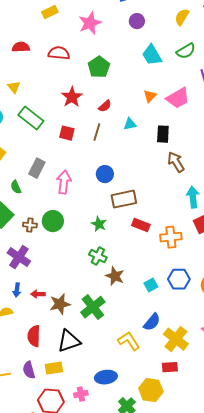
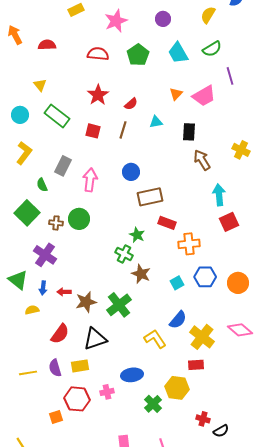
red semicircle: (59, 53) -> (98, 54), moved
green pentagon: (99, 67) -> (138, 55), moved
green star: (99, 224) -> (137, 235), moved
orange cross: (171, 237) -> (189, 244), moved
red semicircle: (34, 336) -> (60, 334), turned -145

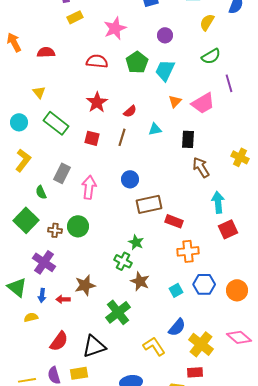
purple circle: (163, 19) -> (165, 35), moved
cyan trapezoid: (178, 53) -> (165, 70), moved, turned 55
red rectangle: (167, 223) -> (174, 221), moved
brown star: (86, 302) -> (85, 285), moved

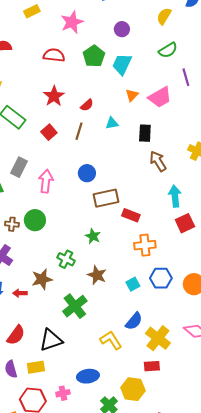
red square: (92, 138) -> (49, 132), turned 35
green cross: (123, 261) -> (66, 259), moved

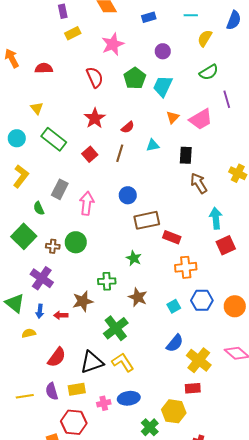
red semicircle: (54, 55) -> (95, 77), turned 60
green cross: (66, 259) -> (107, 281), turned -30
yellow L-shape: (111, 340) -> (123, 362), moved
pink cross: (63, 393) -> (104, 403), moved

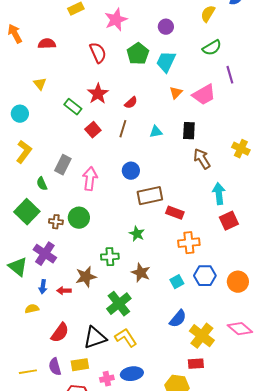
green rectangle: (54, 139) -> (73, 107), moved, size x0.7
cyan triangle: (153, 145) -> (156, 132), moved
green triangle: (15, 303) -> (18, 267), moved

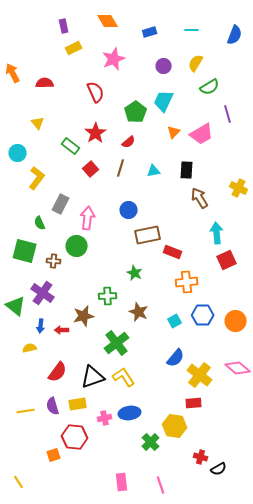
yellow semicircle: (208, 14) -> (196, 63), moved
green pentagon: (138, 54) -> (136, 112), moved
yellow L-shape: (24, 152) -> (37, 178), moved
green square: (27, 212) -> (25, 251), turned -30
green circle: (79, 218) -> (77, 246), moved

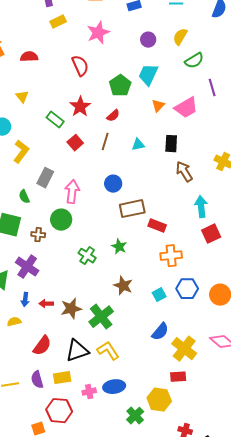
green cross: (108, 296) -> (87, 256), moved, turned 36
brown star: (84, 316) -> (71, 309), moved

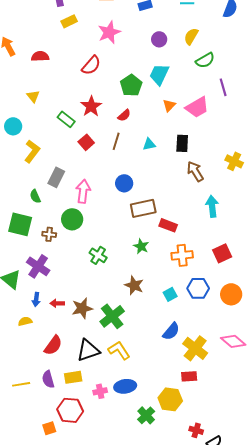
red semicircle: (80, 66) -> (91, 65), turned 65
red square: (211, 234) -> (222, 253), moved
green star: (119, 247) -> (141, 246), moved

